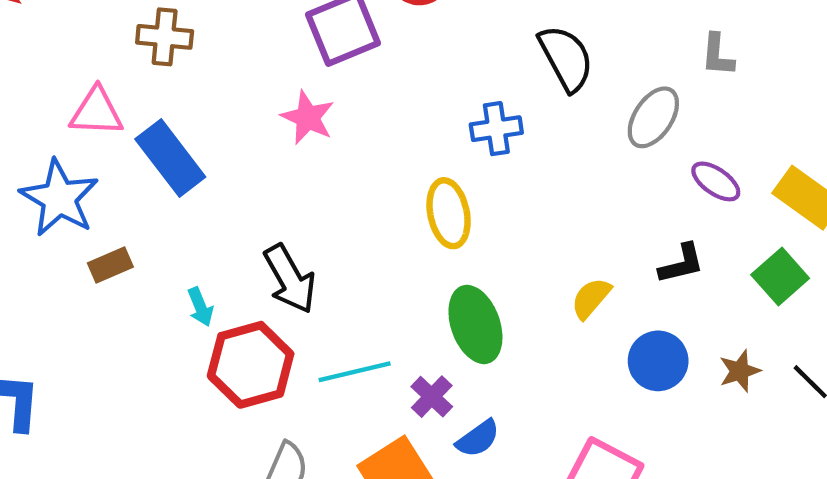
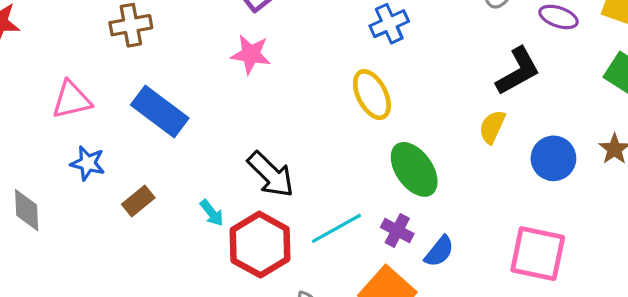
pink triangle: (96, 112) -> (72, 100), moved
blue star: (59, 198) -> (88, 163), size x0.6
black L-shape: (682, 264) -> (518, 71), moved, size x1.4

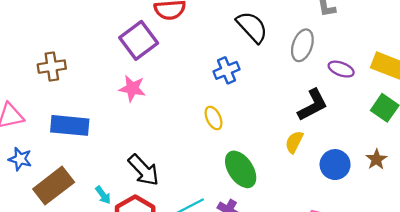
yellow ellipse: (372, 95) -> (214, 118), size x0.7
blue rectangle: (160, 112) -> (70, 125), turned -33
brown rectangle: (138, 201) -> (54, 186), size x1.8

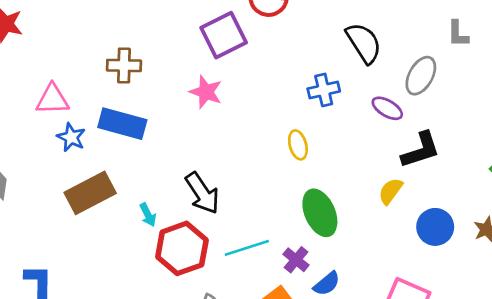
brown cross: (52, 67) -> (124, 66), moved
purple ellipse: (341, 69) -> (387, 108), moved
blue star: (20, 159) -> (71, 137), moved

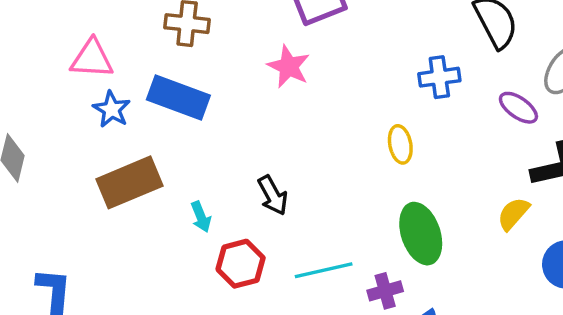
black arrow: (202, 193) -> (273, 195), size x0.7
red hexagon: (182, 248) -> (241, 264), size x0.7
purple cross: (296, 260) -> (385, 291), turned 30

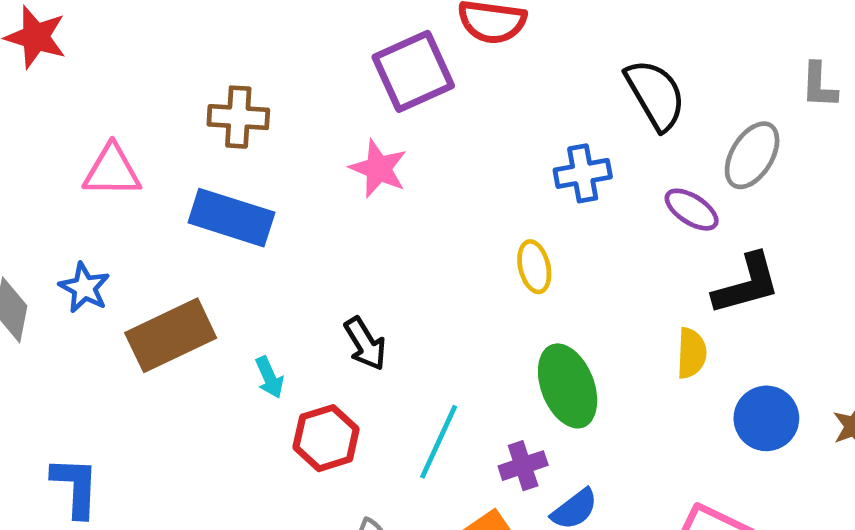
blue star: (112, 109) -> (84, 288), moved
yellow semicircle: (513, 214) -> (691, 353), turned 144
cyan line: (324, 270) -> (439, 442), turned -50

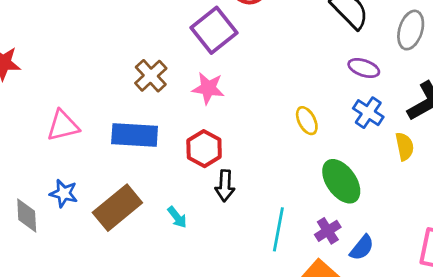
brown cross: (238, 117) -> (151, 76), moved, turned -32
blue cross: (583, 173) -> (368, 113), moved, turned -32
purple ellipse: (692, 210) -> (364, 68), moved
black arrow: (365, 344) -> (225, 186), turned 48
red hexagon: (326, 438) -> (204, 149), moved

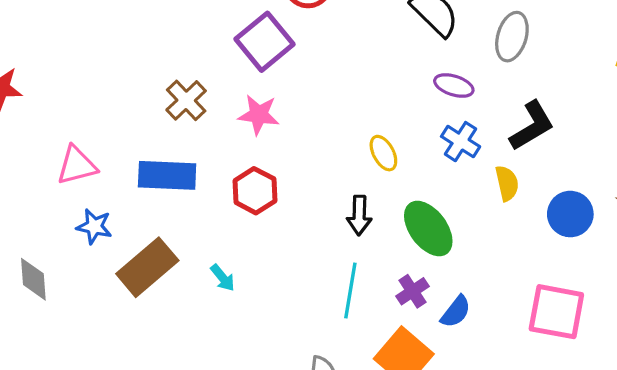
black arrow: (225, 186) -> (359, 215), moved
blue star: (64, 193) -> (94, 226), moved

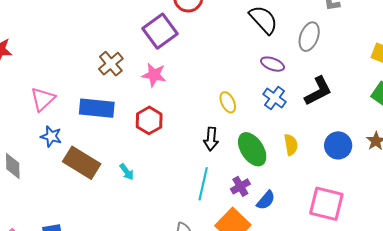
pink triangle: (77, 165) -> (43, 99), turned -32
yellow semicircle: (507, 183) -> (291, 145), moved
brown rectangle: (147, 267) -> (82, 163), turned 69

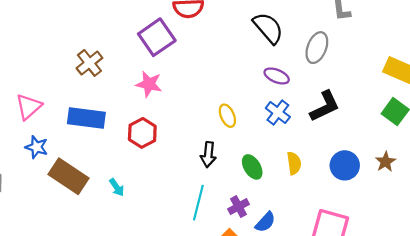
brown cross: (111, 64) -> (89, 63), moved
green ellipse: (252, 149) -> (252, 167), size x0.7

